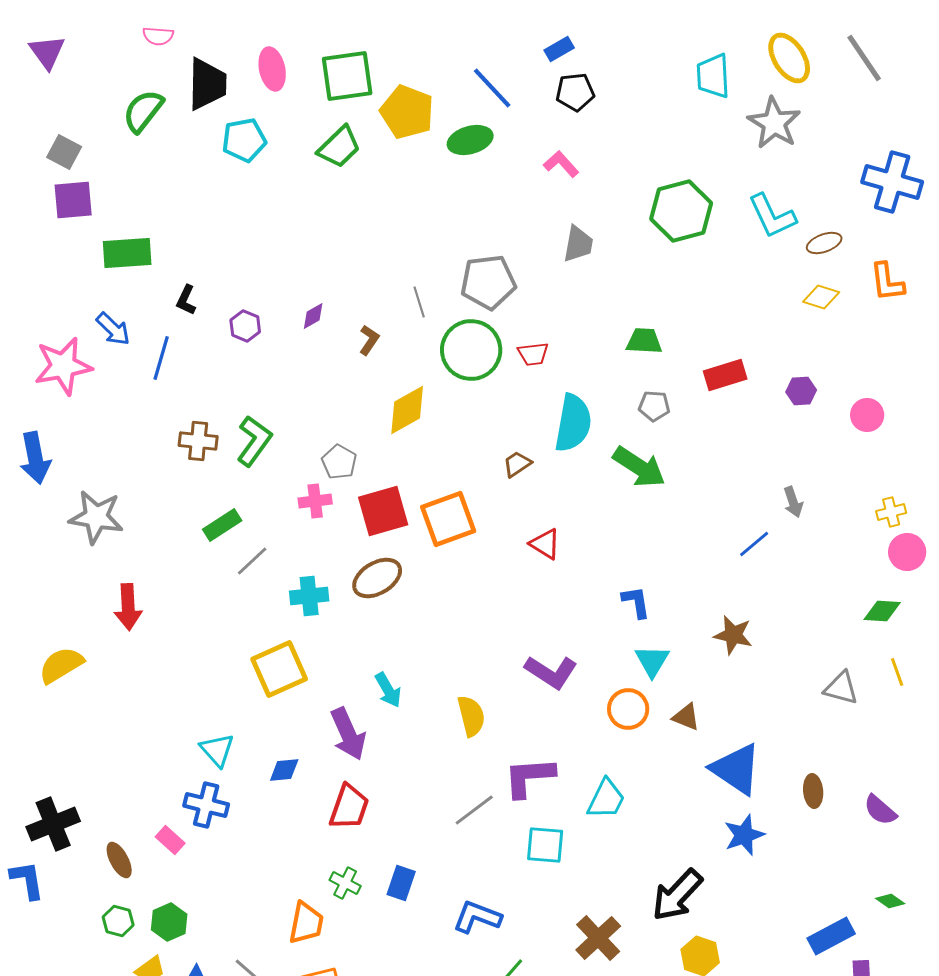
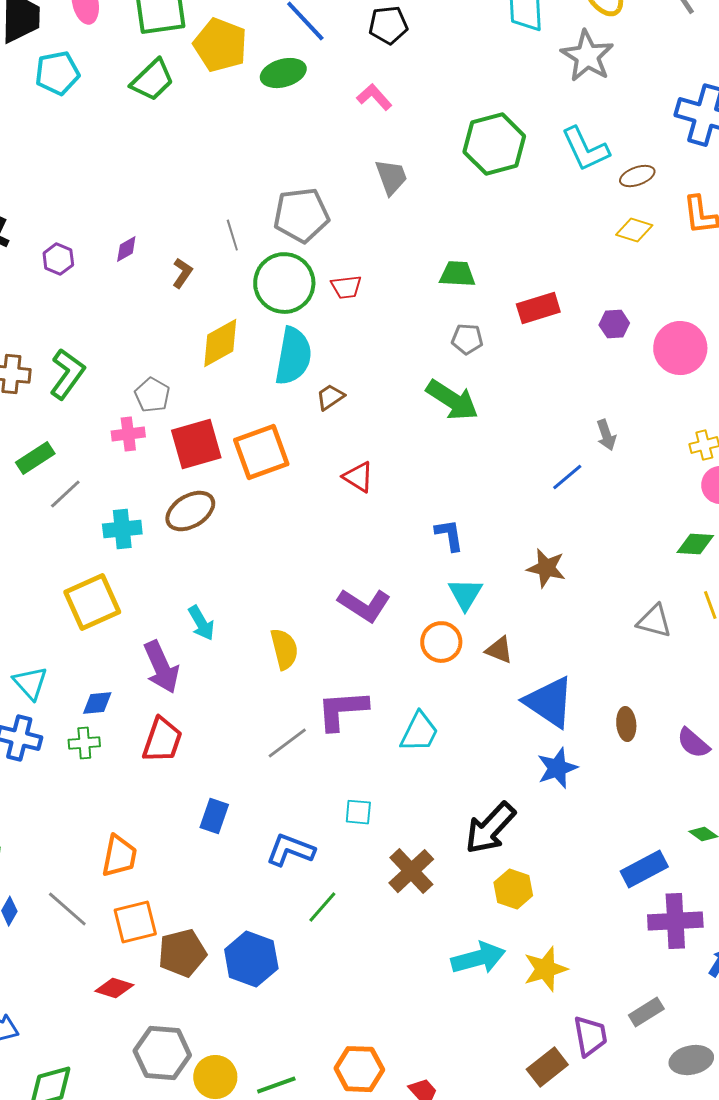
gray trapezoid: (578, 244) -> (391, 177), turned -30
pink circle: (867, 415) -> (680, 348), size x1.6
cyan semicircle: (573, 423) -> (293, 356), moved
cyan square: (545, 845) -> (358, 812), moved, size x0.7
green cross: (345, 883) -> (84, 743), moved, turned -32

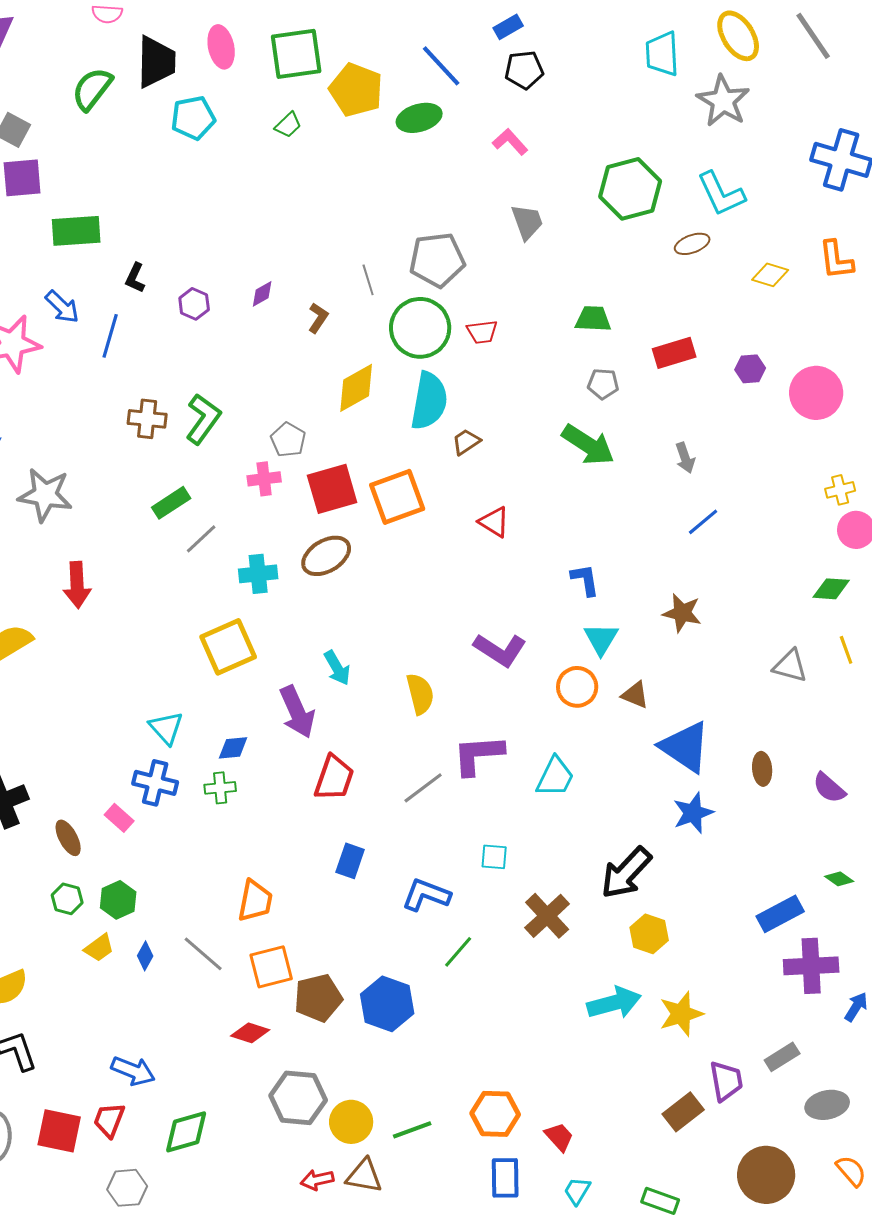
green trapezoid: (152, 80) -> (288, 125), size x0.6
brown ellipse: (637, 176) -> (692, 244), moved
gray arrow: (606, 435) -> (685, 458), moved
red trapezoid: (162, 740) -> (334, 778), moved

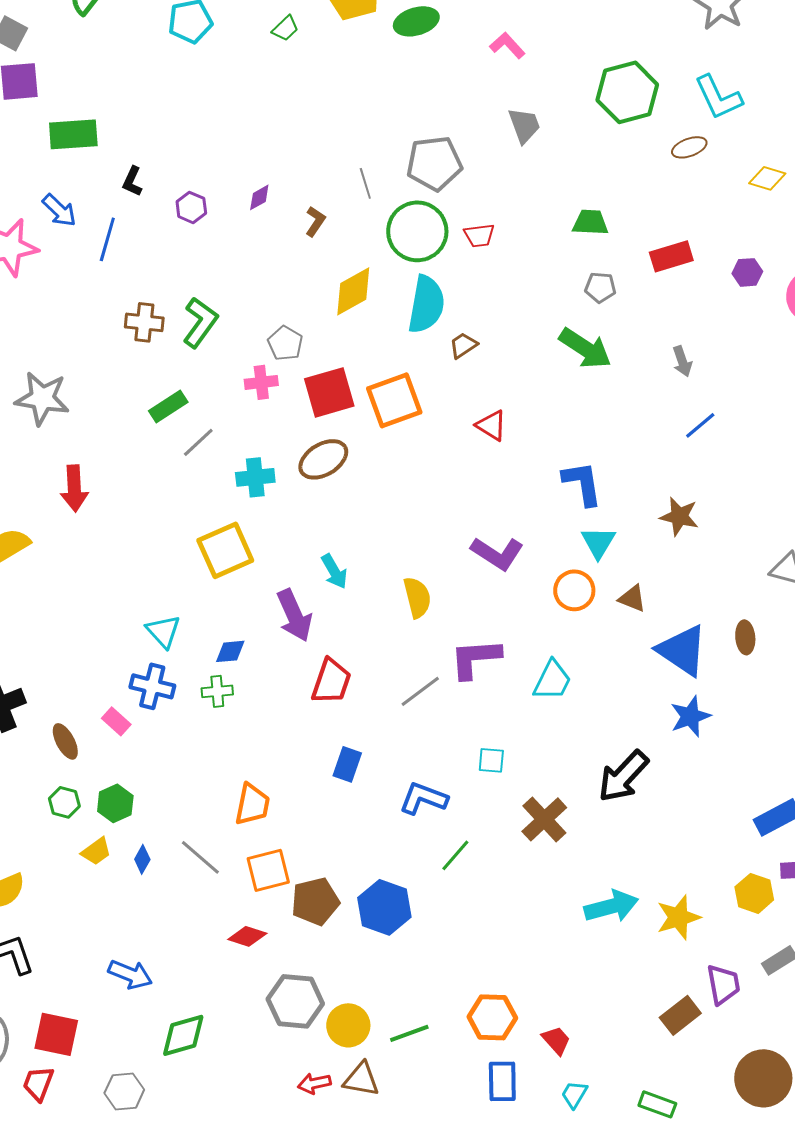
blue L-shape: (585, 580) -> (582, 483), size x1.4
brown ellipse: (762, 769) -> (745, 637), moved
yellow hexagon: (649, 934) -> (754, 893), moved
red trapezoid: (109, 1120) -> (38, 1083), moved

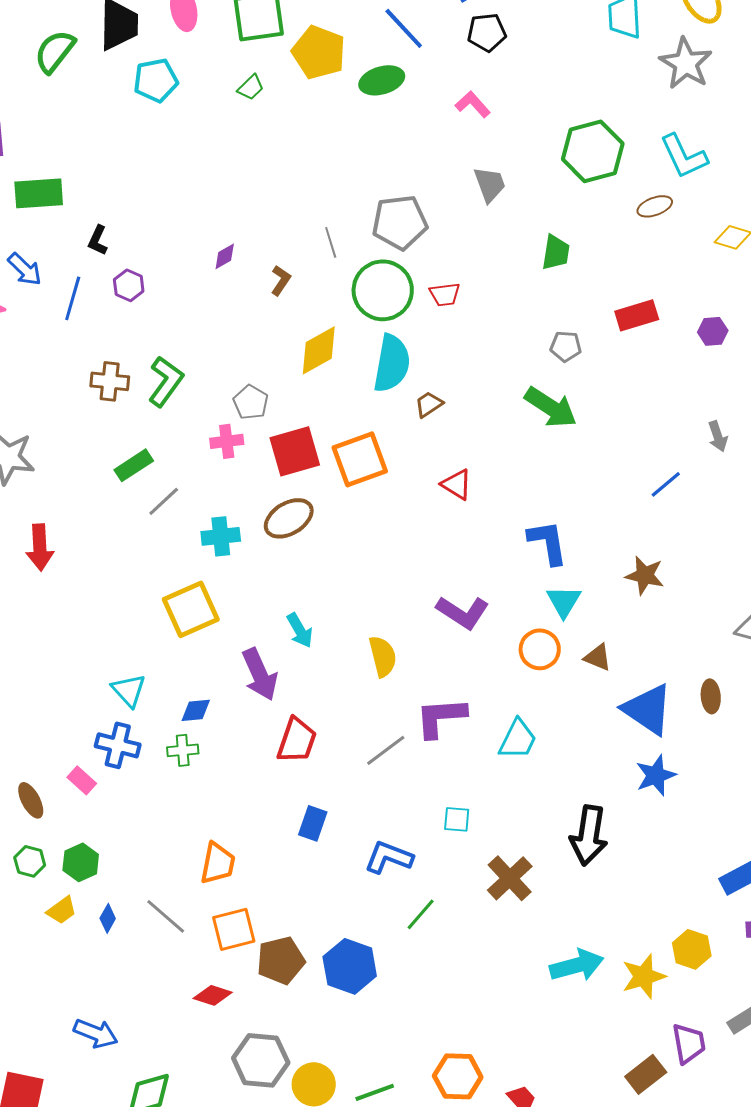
purple hexagon: (191, 207) -> (129, 285), moved
green trapezoid: (590, 222) -> (556, 252), moved, turned 96
gray arrow: (682, 361) -> (718, 436), moved
black arrow: (623, 776) -> (589, 835), turned -34
yellow hexagon: (754, 893) -> (692, 949), moved

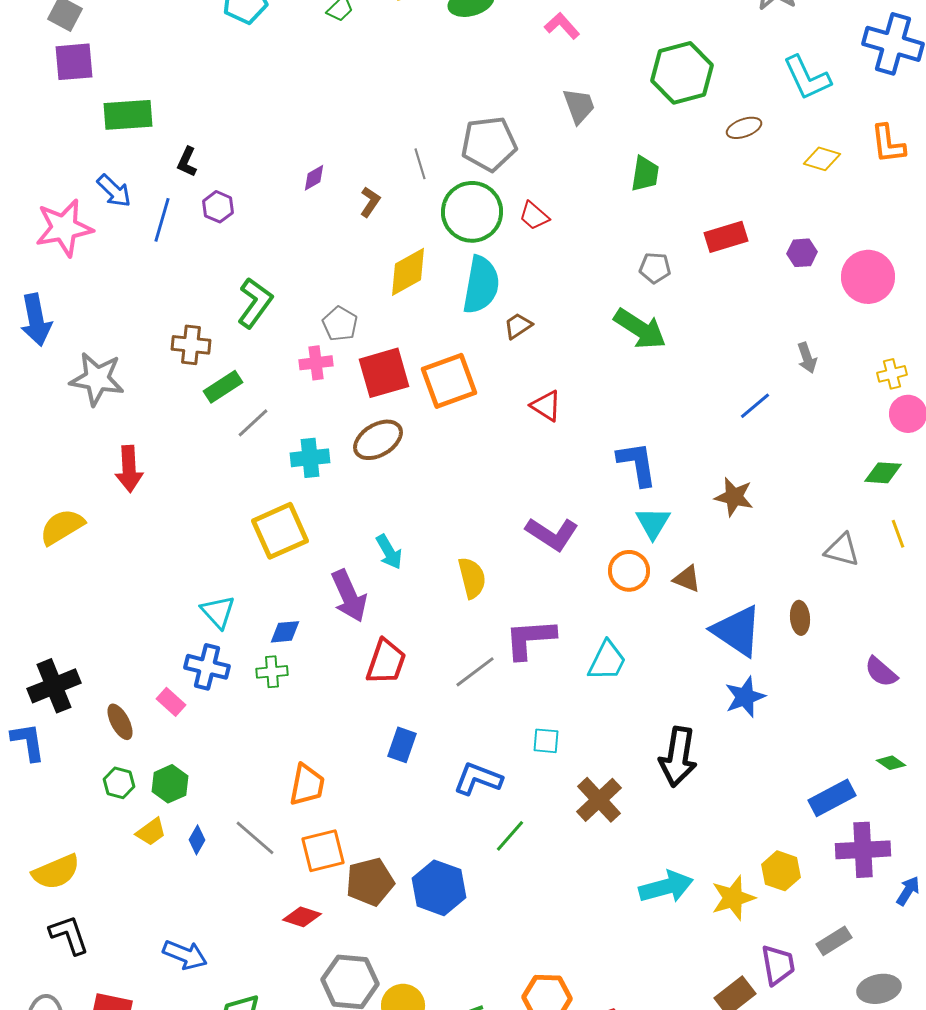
cyan L-shape: (684, 156) -> (807, 78), moved
red trapezoid: (445, 294) -> (534, 216), turned 48
brown cross: (110, 381) -> (191, 345), moved

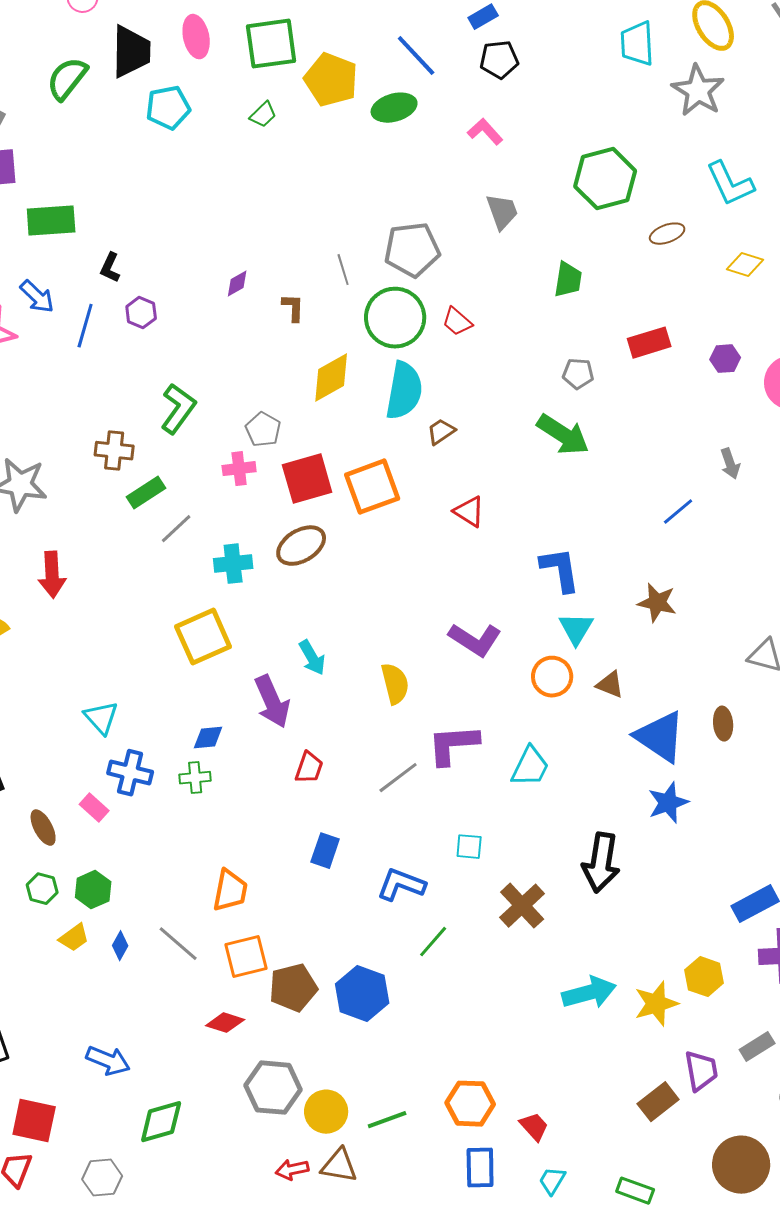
brown L-shape: (370, 202) -> (293, 308), turned -32
cyan triangle: (218, 612) -> (101, 718), moved
red trapezoid: (386, 662) -> (309, 768), size x0.7

